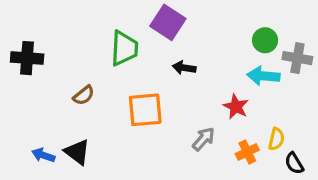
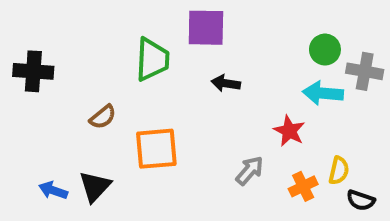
purple square: (168, 22) -> (206, 28), turned -32
orange square: (145, 110) -> (156, 149), moved
black triangle: (77, 152) -> (95, 186), turned 36
black semicircle: (294, 163) -> (361, 200), turned -40

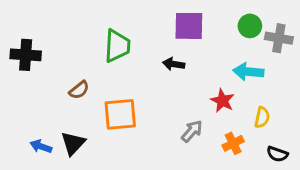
purple square: (206, 28) -> (189, 26), moved
green circle: (325, 50) -> (250, 26), moved
gray cross: (365, 71) -> (279, 38), moved
yellow semicircle: (339, 171) -> (262, 117), moved

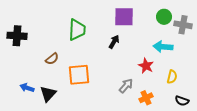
black arrow: (174, 64) -> (114, 42), turned 112
orange cross: (233, 143) -> (146, 98), moved
blue arrow: (41, 146) -> (27, 88), moved

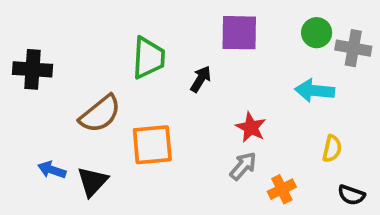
black arrow: (114, 42) -> (201, 79), moved
brown semicircle: (52, 59) -> (100, 114), size x1.6
red star: (146, 66) -> (251, 127), moved

